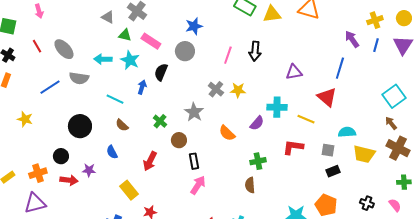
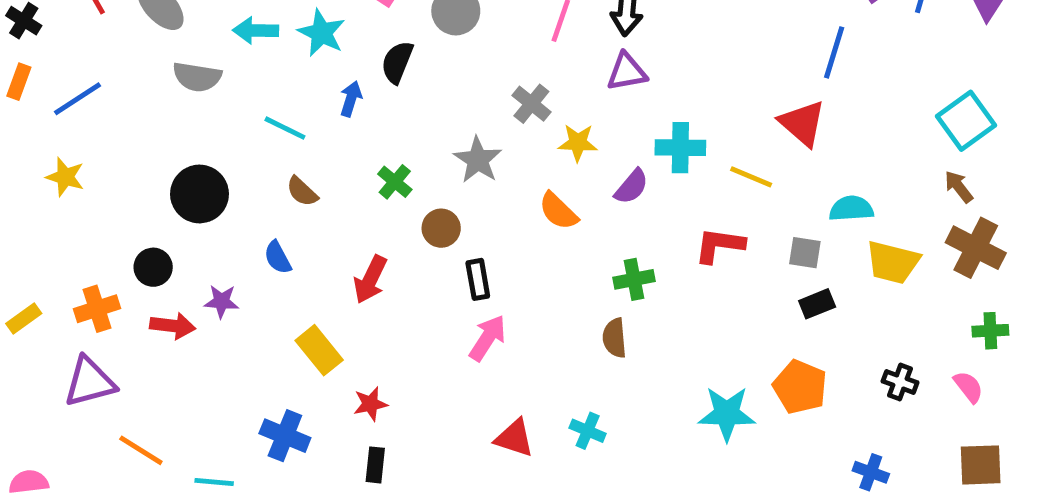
purple triangle: (294, 72) -> (627, 72), moved
blue line: (50, 87) -> (77, 99), moved
yellow star: (238, 90) -> (578, 143), moved

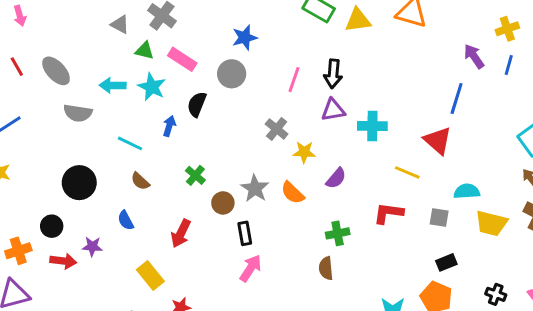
cyan cross: (680, 148) -> (372, 126), moved
gray star: (478, 160) -> (255, 188), moved
black rectangle: (817, 304) -> (446, 262), moved

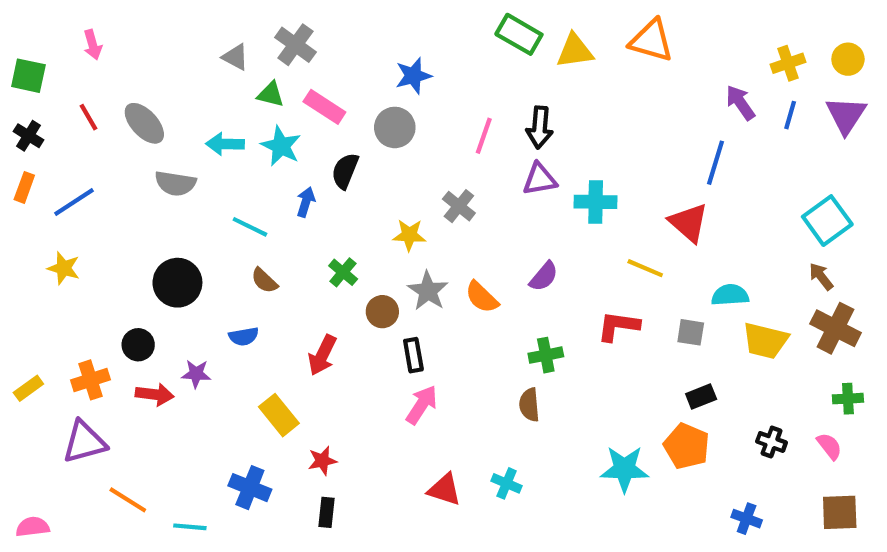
yellow star: (304, 152) -> (409, 235), moved
blue semicircle: (126, 220) -> (244, 336), turned -72

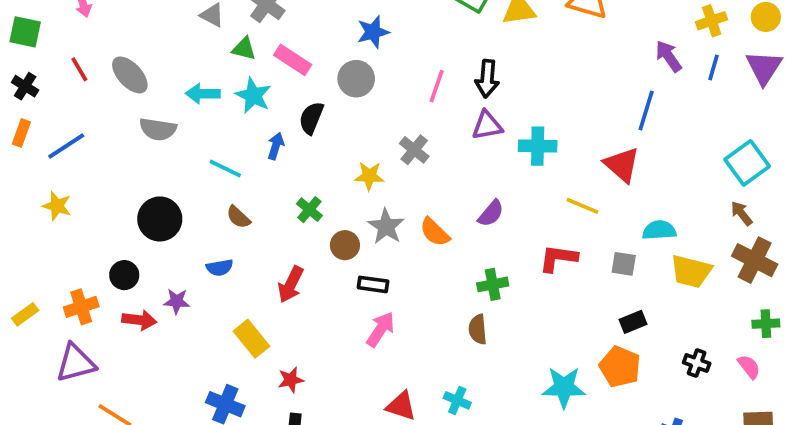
black rectangle: (413, 355) -> (373, 284), turned -72

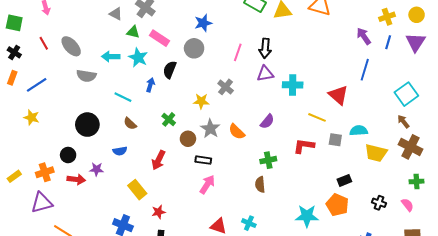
blue line: (646, 110) -> (365, 70), moved
gray square: (624, 264) -> (335, 140), moved

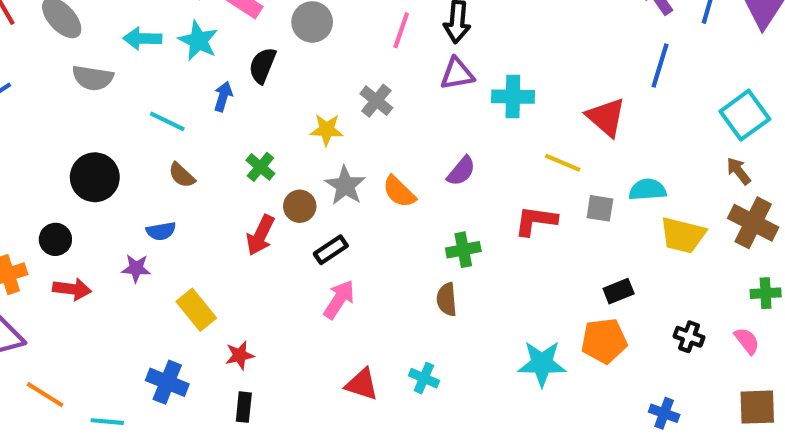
red arrow: (158, 160) -> (260, 235), moved
black rectangle: (203, 160) -> (331, 250), turned -42
purple star: (97, 169) -> (136, 268), moved
orange pentagon: (337, 205) -> (604, 341), turned -30

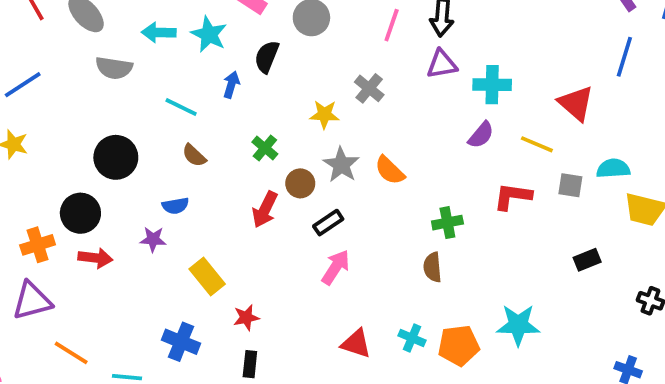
purple semicircle: (461, 171) -> (481, 135), moved
black circle: (55, 239) -> (80, 213), size x1.4
orange pentagon: (604, 341) -> (459, 345), moved

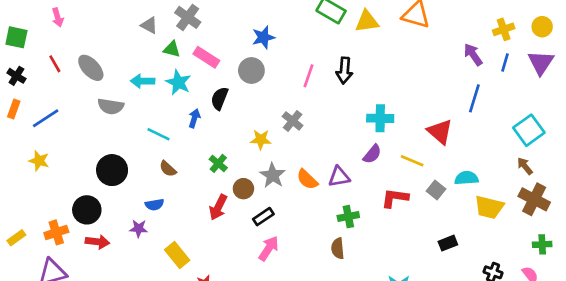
purple triangle: (442, 64) -> (339, 177), moved
gray square: (570, 185) -> (436, 190), turned 30

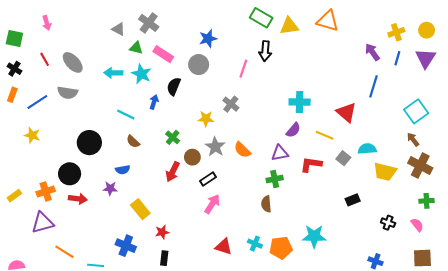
black arrow: (344, 71) -> (265, 51), moved
gray semicircle: (111, 106) -> (67, 93), moved
purple triangle: (339, 177) -> (280, 153), moved

